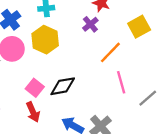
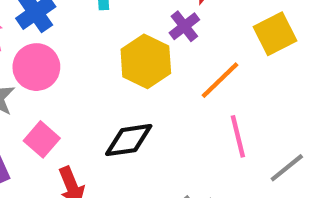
yellow hexagon: (45, 40) -> (146, 61), moved
pink square: (35, 88) -> (42, 139), moved

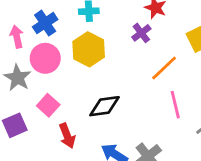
yellow hexagon: (146, 61) -> (89, 49), moved

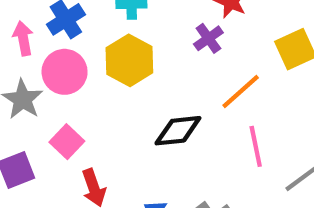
black diamond: (104, 106) -> (178, 131), moved

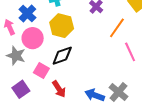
black diamond: (178, 131) -> (62, 56), moved

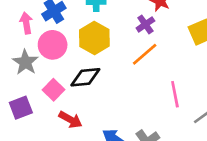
orange line: (117, 28) -> (145, 54), moved
red arrow: (59, 89) -> (70, 120), turned -42

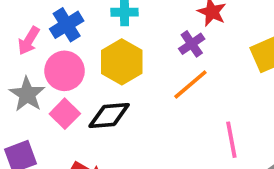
pink arrow: (26, 23) -> (29, 41), turned -140
pink square: (53, 90) -> (65, 114), moved

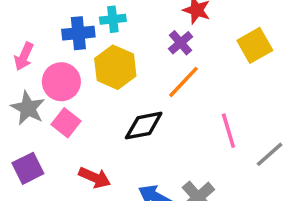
blue cross: (67, 25) -> (78, 33), moved, turned 32
black diamond: (109, 115) -> (144, 126), moved

